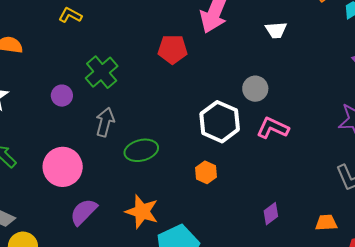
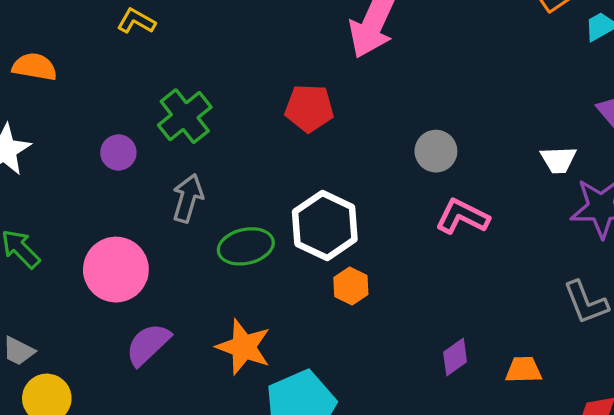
white trapezoid: (276, 30) -> (558, 160), moved
red pentagon: (173, 49) -> (309, 108), moved
white hexagon: (220, 122) -> (325, 225), moved
orange trapezoid: (326, 223) -> (524, 370), moved

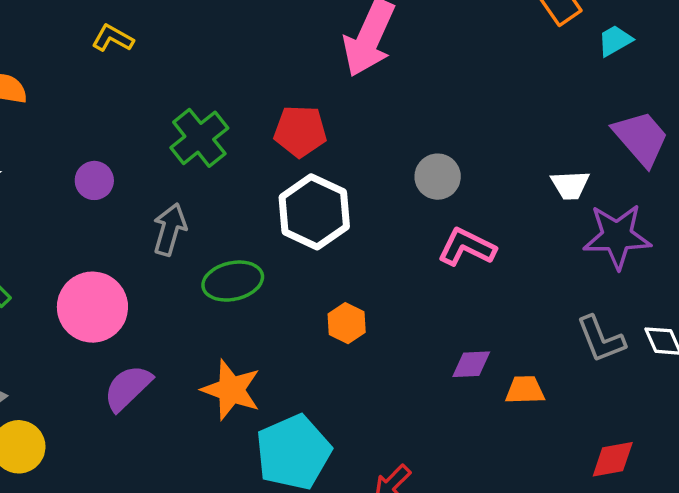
green cross: (185, 116) -> (199, 138), moved
white hexagon: (325, 225) -> (314, 212), moved
purple diamond: (455, 357) -> (471, 364), moved, turned 33
orange trapezoid: (524, 370) -> (525, 390), moved

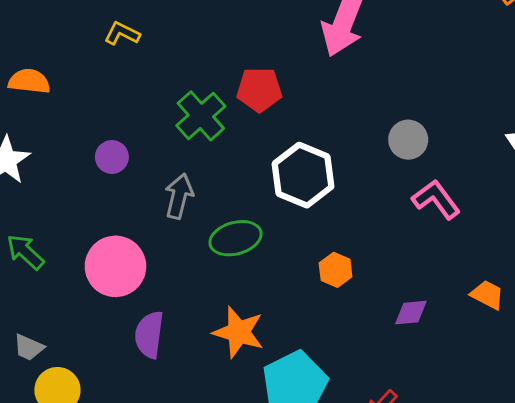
red pentagon: (300, 131) -> (259, 90), moved
pink L-shape: (467, 247) -> (436, 199), turned 30
purple diamond: (471, 364) -> (411, 313), moved
purple semicircle: (128, 388) -> (149, 335), turned -36
orange trapezoid: (525, 390) -> (487, 295), moved, turned 32

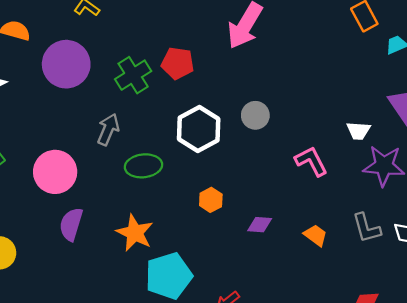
gray circle: (408, 140) -> (255, 115), moved
purple circle: (112, 157) -> (66, 64), moved, size x2.0
pink L-shape: (436, 199) -> (311, 161), moved
purple diamond: (411, 313) -> (260, 225), moved

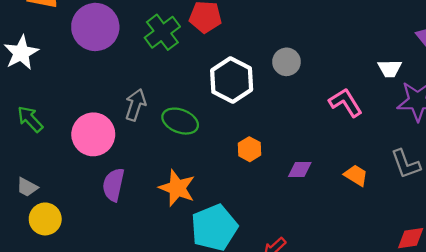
gray arrow: (108, 129) -> (136, 105), moved
green ellipse: (143, 166) -> (180, 121), turned 32

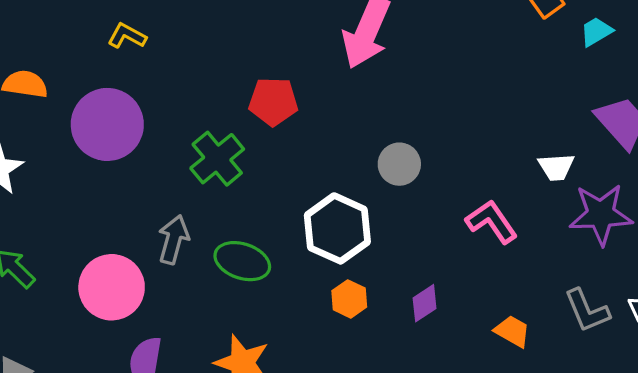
green cross: (162, 32) -> (217, 159), moved
white hexagon: (232, 80) -> (337, 228), moved
purple diamond: (300, 170) -> (425, 303), moved, turned -30

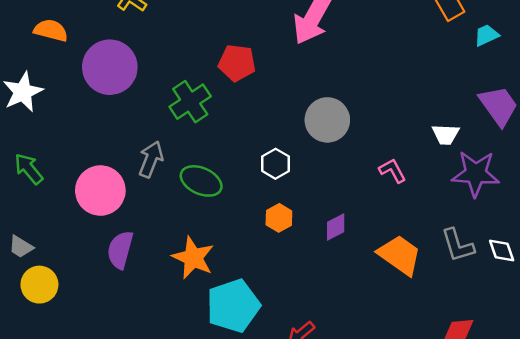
gray circle: (399, 164) -> (327, 120), size x1.4
pink L-shape: (492, 222) -> (393, 171), size x0.7
white hexagon: (337, 228) -> (275, 164), size x0.6
orange trapezoid: (512, 331) -> (400, 255), size x1.6

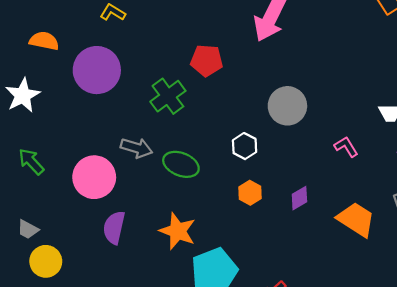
gray arrow: (151, 159) -> (137, 148), turned 88

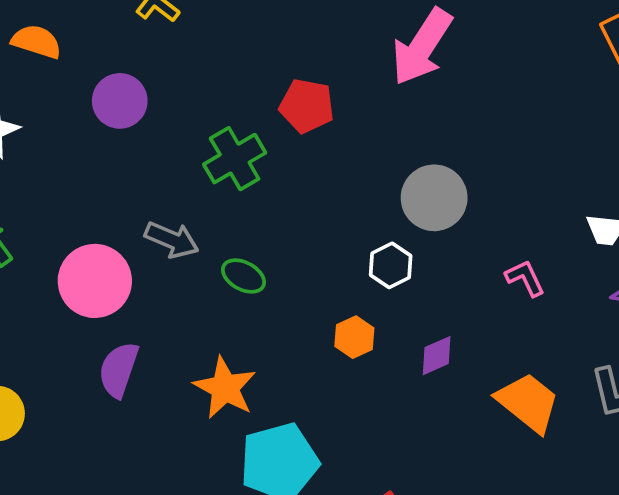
purple circle: (97, 70) -> (120, 101), size x0.7
white hexagon: (245, 146) -> (391, 265), moved
green ellipse: (181, 164) -> (243, 276), size x0.7

